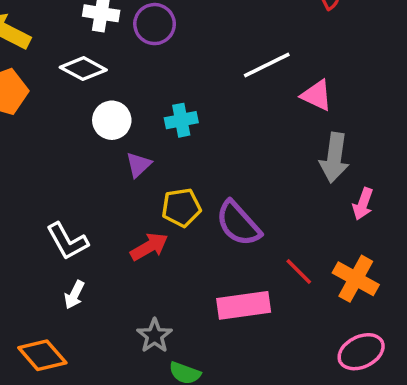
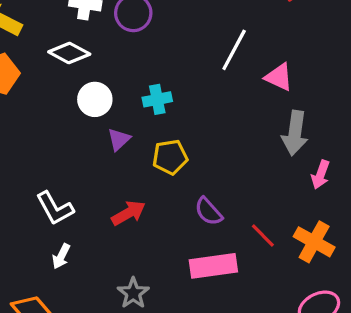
white line: (267, 65) -> (234, 50), turned -36
yellow pentagon: (181, 207) -> (170, 157), moved
purple semicircle: (238, 223) -> (208, 211), moved, size x0.7

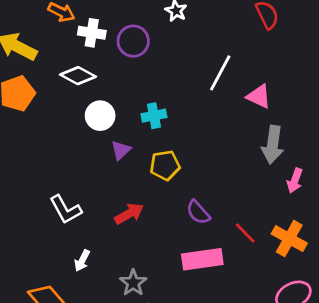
white arrow: (61, 256) -> (82, 261), moved

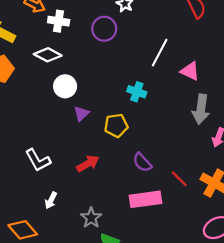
purple circle: (133, 41) -> (104, 29), moved
cyan cross: (154, 116) -> (137, 92), moved, turned 30

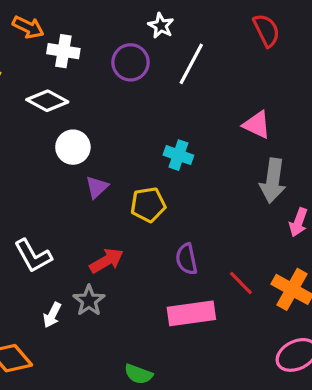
white line: (160, 53) -> (191, 64), moved
purple semicircle: (142, 162) -> (186, 259), turned 30
gray star: (91, 218) -> (89, 301), moved

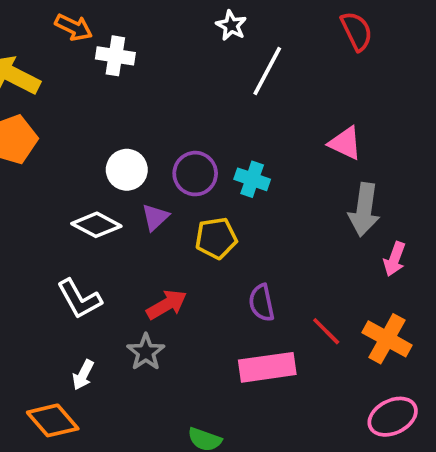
purple circle: (130, 62) -> (195, 174), moved
white diamond: (47, 101) -> (96, 225), moved
white arrow: (52, 315) -> (83, 375), moved

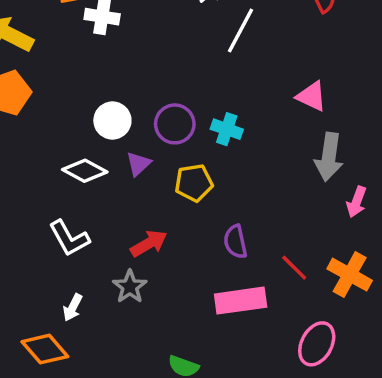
pink ellipse: (393, 417) -> (317, 344), moved, turned -36

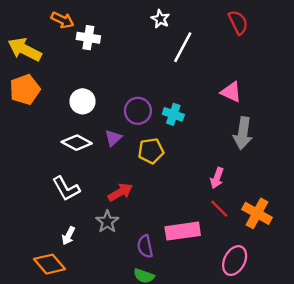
white circle: (112, 120) -> (83, 101), moved
pink arrow: (357, 202) -> (217, 178), moved
purple semicircle: (235, 242) -> (145, 246), moved

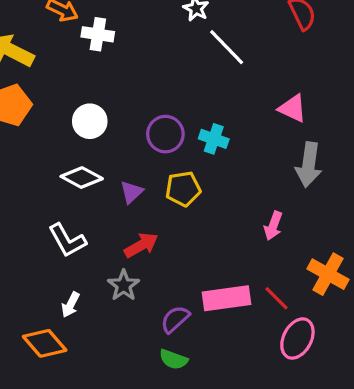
white line: (183, 47) -> (227, 47), turned -72
purple triangle: (113, 138) -> (132, 192), moved
red line: (219, 209) -> (276, 298), moved
purple semicircle: (145, 246) -> (175, 319), turned 60

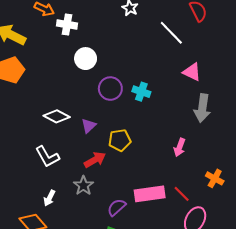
white line: (227, 47) -> (171, 33), moved
white circle: (90, 121) -> (86, 59), moved
yellow pentagon: (183, 189) -> (120, 140), moved
orange cross: (328, 274) -> (215, 178), size x0.7

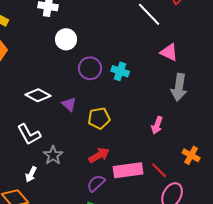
purple triangle: (89, 126) -> (69, 104), turned -35
red arrow: (95, 160) -> (99, 155), moved
gray star: (83, 186) -> (53, 155), moved

